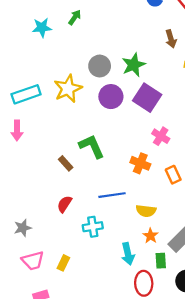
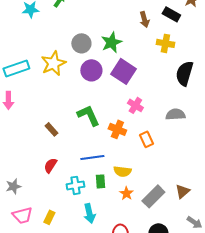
green L-shape: (92, 146) -> (88, 115), moved
cyan arrow: (128, 254) -> (89, 213), moved
green rectangle: (161, 261) -> (100, 181), moved

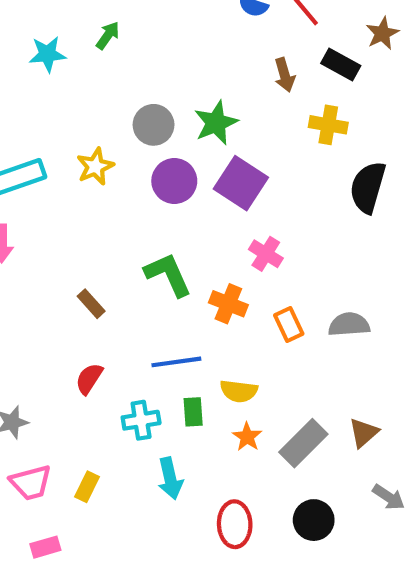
yellow star: (53, 63) -> (95, 166), size x0.7
gray semicircle: (175, 114) -> (349, 325), moved

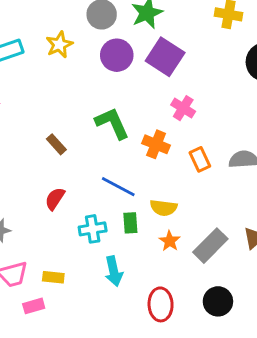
blue line: (176, 362) -> (118, 187), turned 36
yellow rectangle: (87, 487) -> (53, 277), turned 70
pink rectangle: (45, 547) -> (34, 306), moved

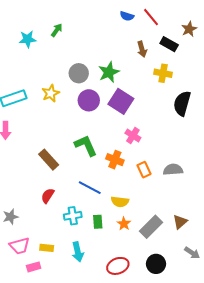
brown rectangle: (56, 144) -> (49, 160), size x1.5
green rectangle: (130, 223) -> (98, 222), moved
cyan arrow: (114, 271) -> (78, 252), moved
red ellipse: (161, 304) -> (118, 266), turned 70

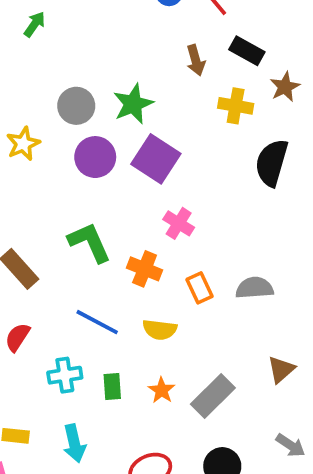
brown star: (189, 29) -> (285, 87), moved
yellow semicircle: (120, 202) -> (160, 330), moved
brown triangle: (180, 222) -> (281, 369), moved

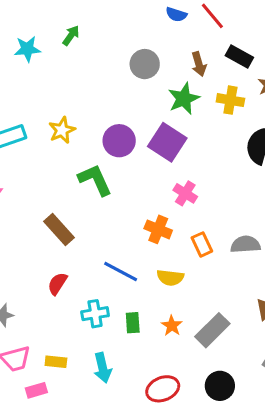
green star: (133, 104) -> (184, 99), moved
gray circle: (76, 106) -> (145, 64), moved
green L-shape: (90, 242) -> (95, 180), moved

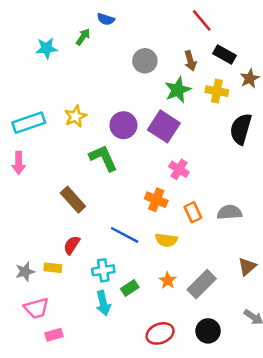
blue semicircle: (176, 14) -> (106, 19), moved
green rectangle: (133, 323) -> (130, 288), moved, turned 60
yellow rectangle: (56, 362) -> (53, 268), moved
cyan arrow: (103, 368) -> (103, 303), moved

